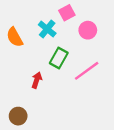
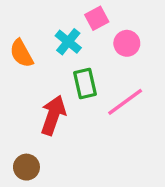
green rectangle: (59, 58) -> (85, 83), turned -42
red arrow: (37, 80) -> (53, 115), size x1.6

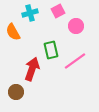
cyan cross: (68, 42) -> (30, 13), moved, turned 35
brown circle: (26, 167) -> (16, 92), moved

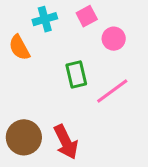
red arrow: (32, 69) -> (66, 142), moved, turned 135
brown circle: (16, 92) -> (24, 137), size x1.5

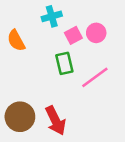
pink square: (87, 16) -> (73, 35), moved
cyan cross: (45, 19) -> (52, 16), moved

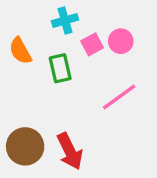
green rectangle: (64, 63) -> (60, 68), moved

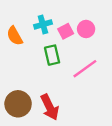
cyan cross: (65, 20) -> (43, 24), moved
green rectangle: (60, 68) -> (52, 55), moved

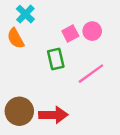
cyan cross: (43, 24) -> (25, 14), moved, turned -30
red arrow: (50, 107) -> (53, 115), turned -65

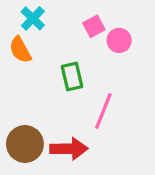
pink square: (70, 33) -> (94, 26), moved
pink line: (91, 74) -> (103, 111), moved, turned -32

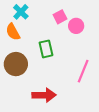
pink line: (103, 111) -> (83, 71), moved
brown circle: (25, 144) -> (16, 64), moved

